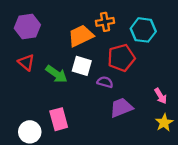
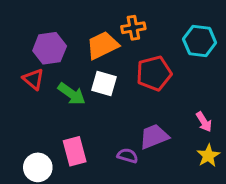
purple hexagon: (27, 26) -> (50, 48), moved
cyan hexagon: (143, 30) -> (200, 41), moved
purple semicircle: (105, 82) -> (127, 156), moved

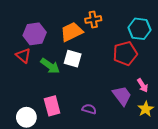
red pentagon: (154, 73) -> (125, 53), moved
purple trapezoid: (154, 137) -> (122, 96), moved, turned 75

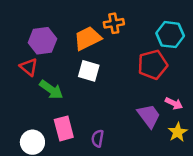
green arrow: (50, 66) -> (51, 90), moved
pink arrow: (143, 85) -> (174, 103), turned -32
purple semicircle: (89, 109) -> (98, 138), moved, turned -96

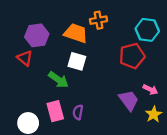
orange trapezoid: (88, 38) -> (76, 33), turned 45
green arrow: (51, 90) -> (58, 80), moved
purple semicircle: (98, 138) -> (78, 112), moved

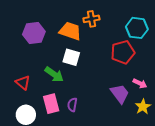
red triangle: (25, 58) -> (23, 82), moved

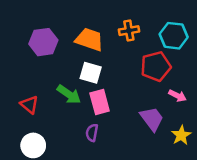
orange cross: (91, 19) -> (129, 31), moved
pink arrow: (140, 83) -> (177, 96), moved
pink rectangle: (51, 104) -> (100, 102), moved

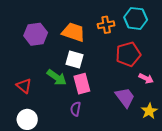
cyan hexagon: (174, 36) -> (136, 18), moved

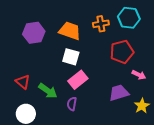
green arrow: (57, 77) -> (48, 91), moved
pink rectangle: (82, 84) -> (78, 80), turned 66
purple trapezoid: (125, 97) -> (119, 93), turned -70

